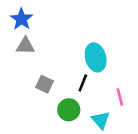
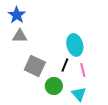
gray square: (44, 84) -> (35, 66), size x1.5
pink line: (120, 97) -> (83, 70), moved

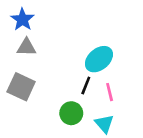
cyan ellipse: (75, 45) -> (99, 59), turned 65
gray square: (35, 66) -> (21, 87), moved

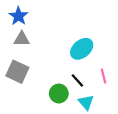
black line: (86, 85) -> (77, 80), moved, turned -64
pink line: (110, 92) -> (103, 76), moved

